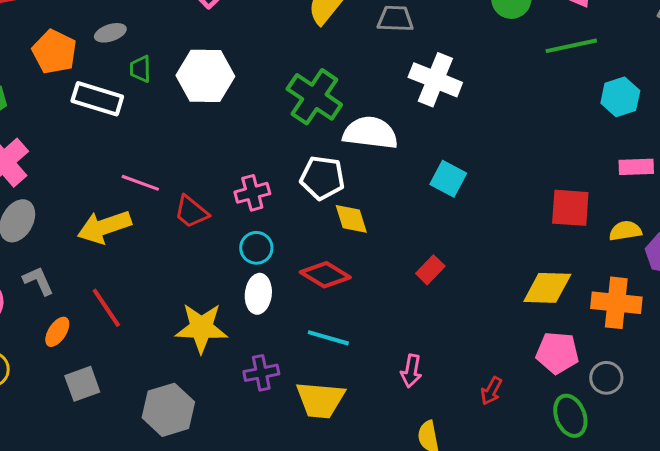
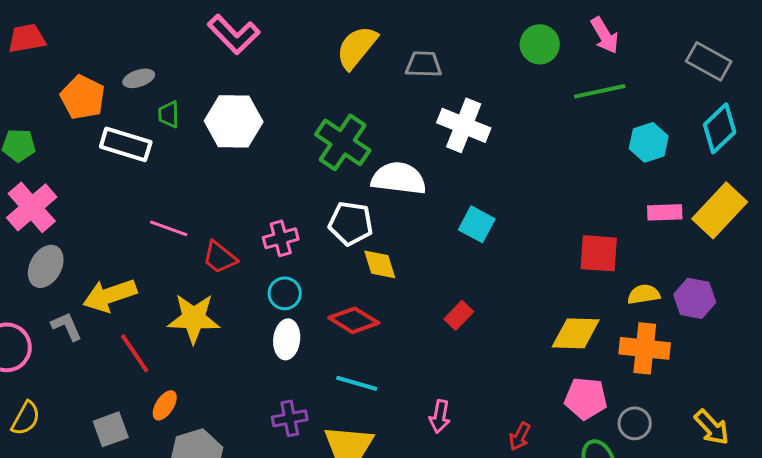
yellow arrow: (104, 227) -> (110, 295), moved
yellow semicircle: (625, 231) -> (644, 294), moved
yellow star: (201, 328) -> (194, 318), moved
orange ellipse: (57, 332) -> (165, 405), moved

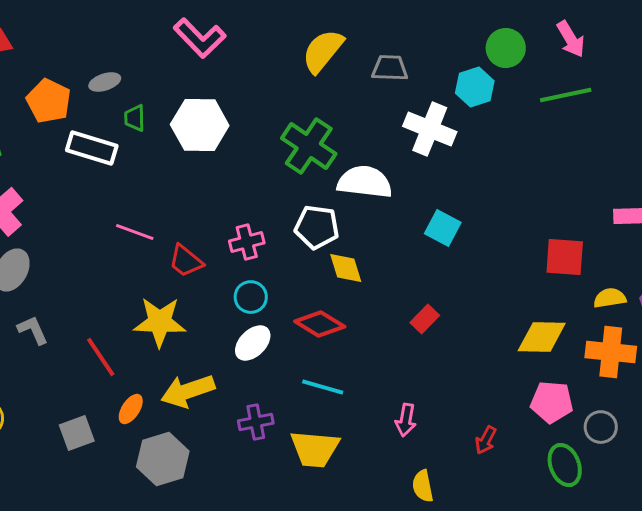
cyan hexagon: (649, 142) -> (475, 87), moved
yellow arrow: (110, 295) -> (188, 391), moved
white ellipse: (287, 339) -> (253, 343), turned 39

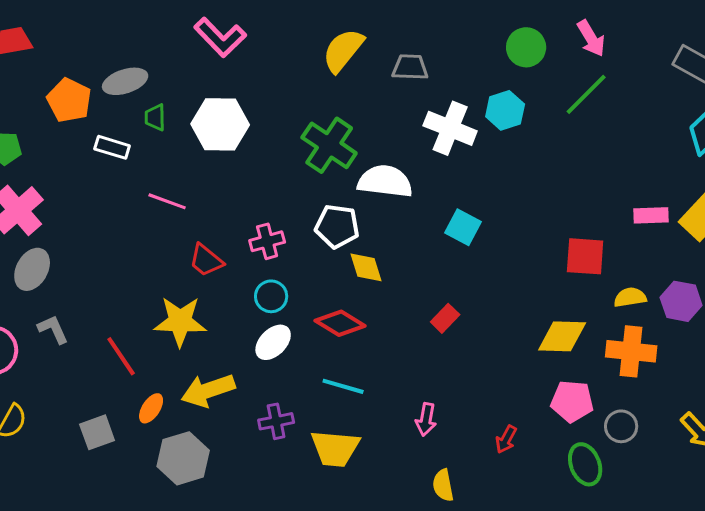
gray ellipse: (105, 82) -> (125, 81), size x1.4
cyan hexagon: (475, 87) -> (505, 110), moved
green line: (566, 95) -> (586, 94), turned -33
white rectangle: (92, 148) -> (112, 147), size x0.7
pink line: (135, 232) -> (167, 201), moved

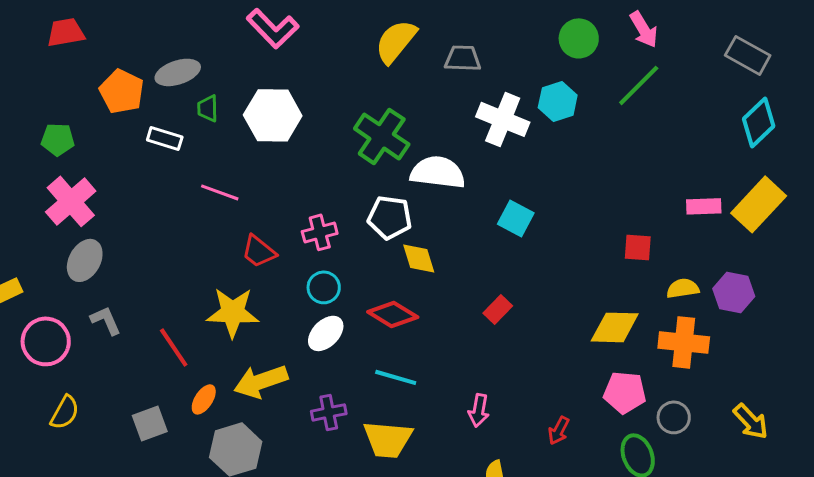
red square: (585, 256) -> (638, 247), size x0.7

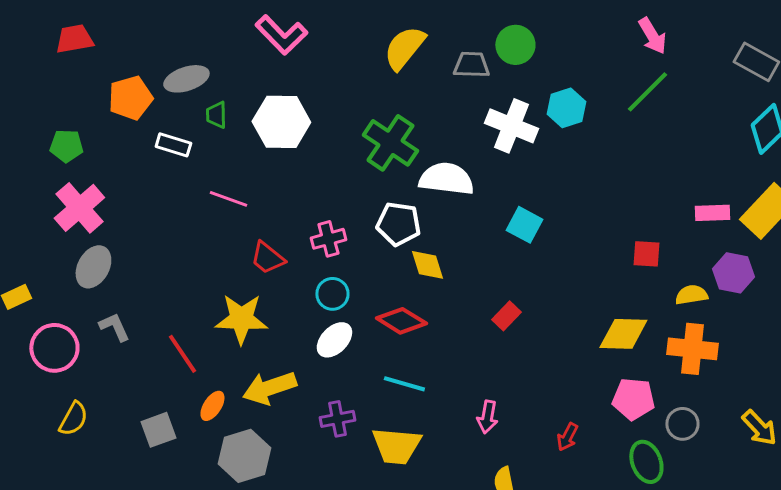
green circle: (579, 38) -> (515, 45), moved
orange pentagon: (122, 91) -> (130, 98), turned 30
purple hexagon: (734, 292) -> (733, 273), moved

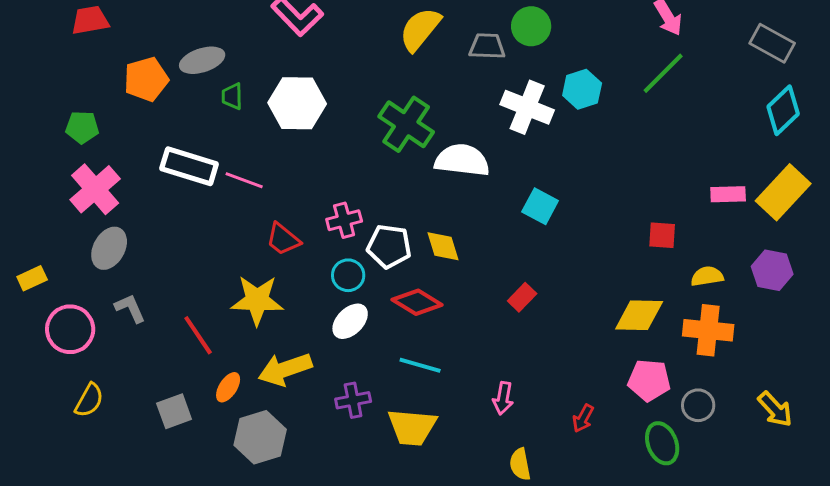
white rectangle: (173, 145) -> (189, 166), moved, size x1.6
white pentagon: (398, 224) -> (389, 246), moved
purple hexagon: (733, 273) -> (772, 270), moved

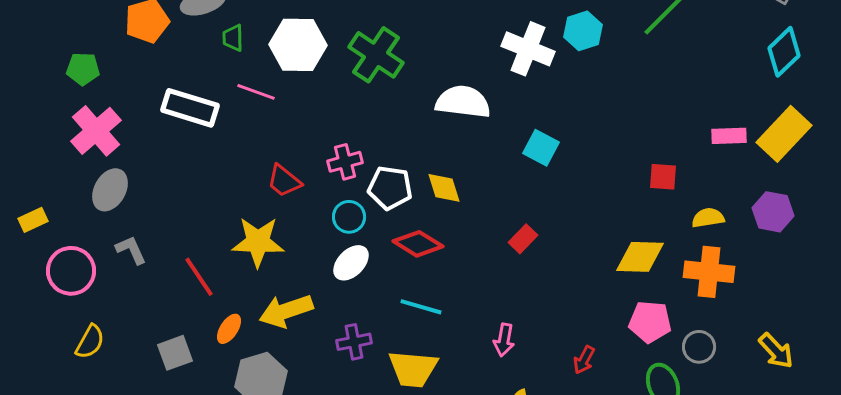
green cross: (406, 124) -> (376, 55), moved
pink line: (244, 180) -> (256, 92), moved

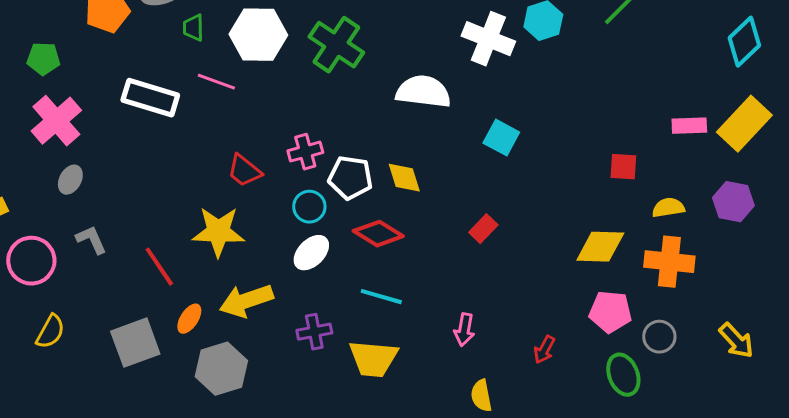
gray ellipse: (110, 190) -> (70, 180), size x0.7
gray square: (175, 353) -> (135, 343), size x1.4

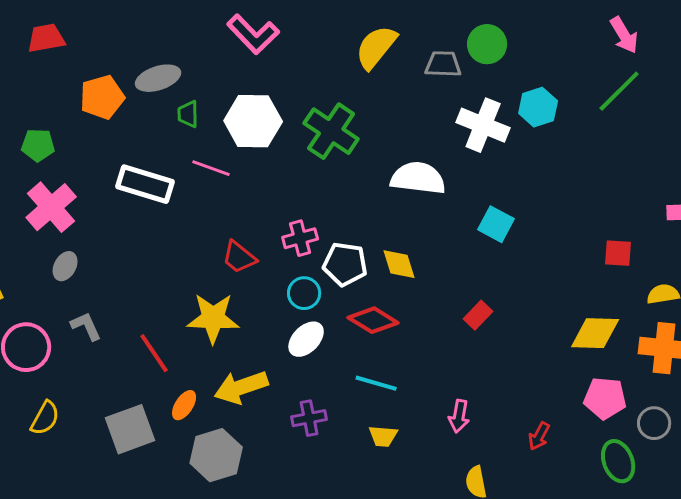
yellow trapezoid: (373, 359) -> (383, 436), moved, size x0.6

